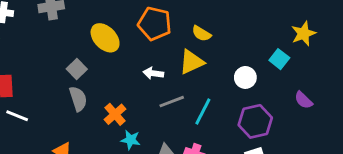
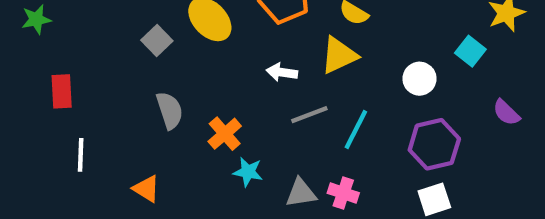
gray square: (77, 69) -> (157, 41), moved
white line: (17, 116) -> (81, 155), moved, turned 70

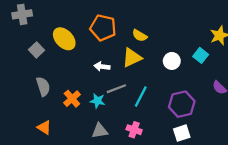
white circle: (419, 79) -> (172, 61), moved
cyan star: (248, 172) -> (97, 101), moved
orange triangle: (146, 189) -> (44, 128), moved
gray triangle: (301, 193) -> (100, 131), moved

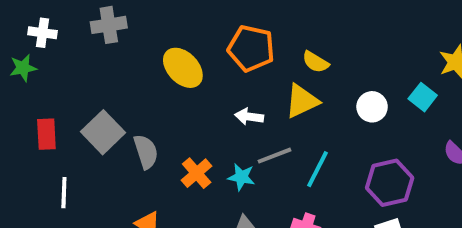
gray square: (37, 50) -> (103, 132), moved, size x1.5

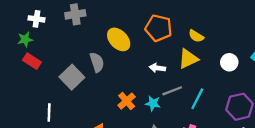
red rectangle: (46, 134) -> (32, 61), moved, turned -54
gray semicircle: (146, 152) -> (97, 62), moved

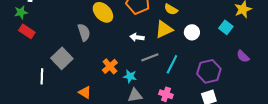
white circle: (229, 62) -> (192, 32), moved
gray square: (72, 77) -> (62, 58), moved
cyan star: (153, 103) -> (130, 76), moved

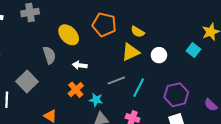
white arrow: (137, 37) -> (80, 65), moved
purple semicircle: (243, 56) -> (211, 105), moved

